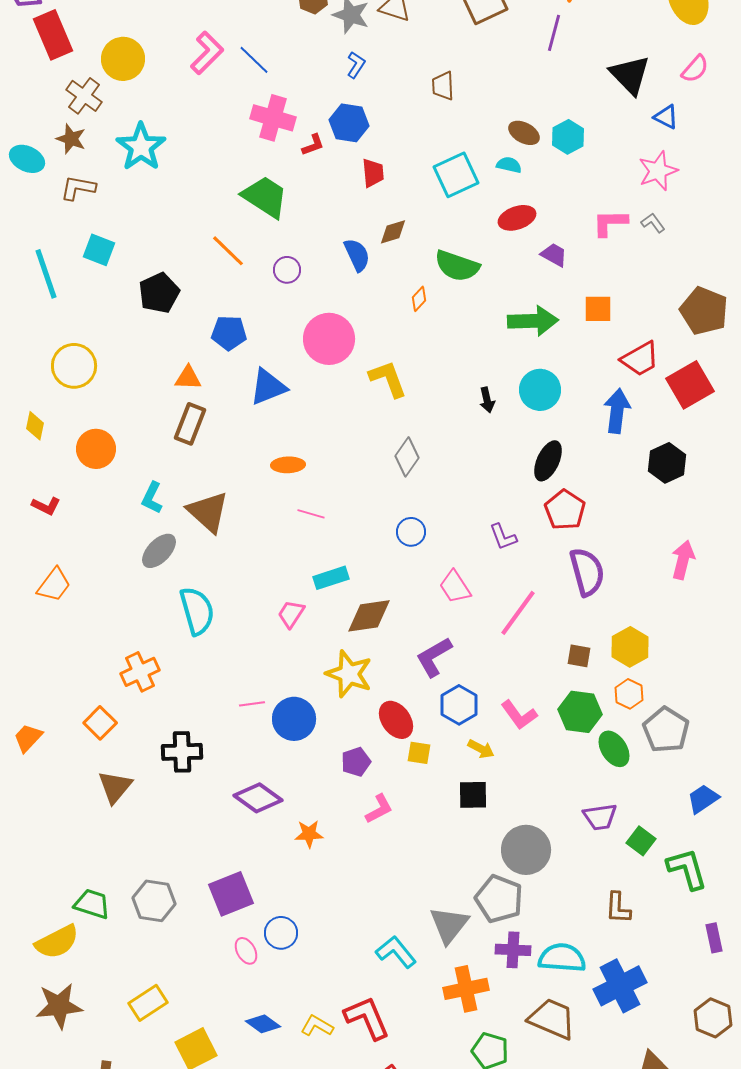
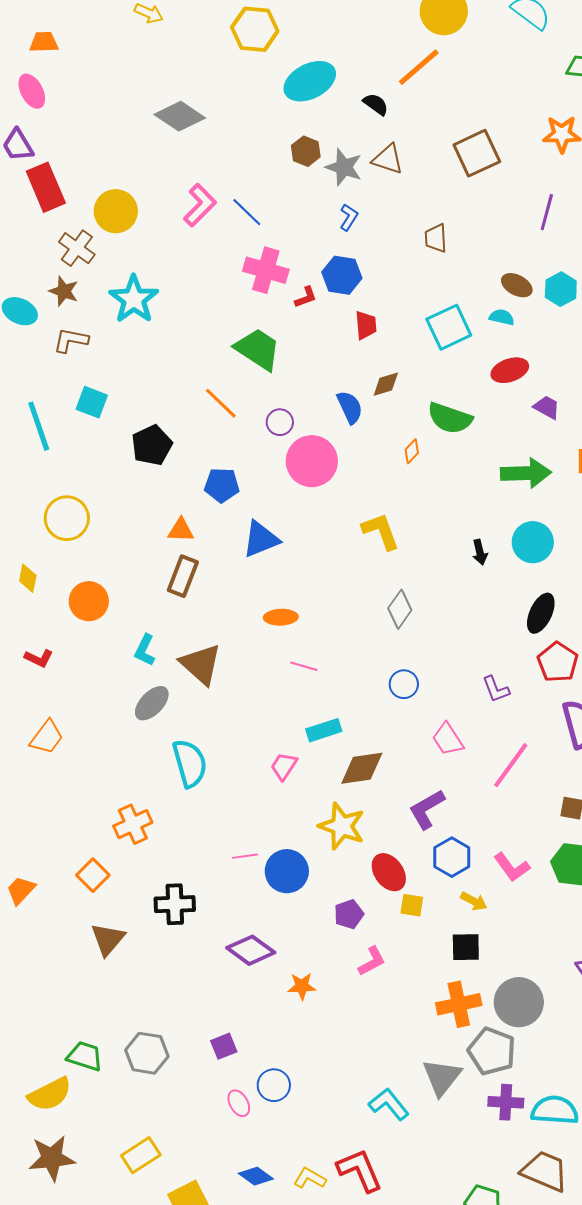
purple line: (554, 33) -> (547, 212), moved
pink circle: (329, 339) -> (312, 461), moved
purple square: (231, 894) -> (224, 1046), size x0.6
orange cross: (466, 989) -> (459, 1004), moved

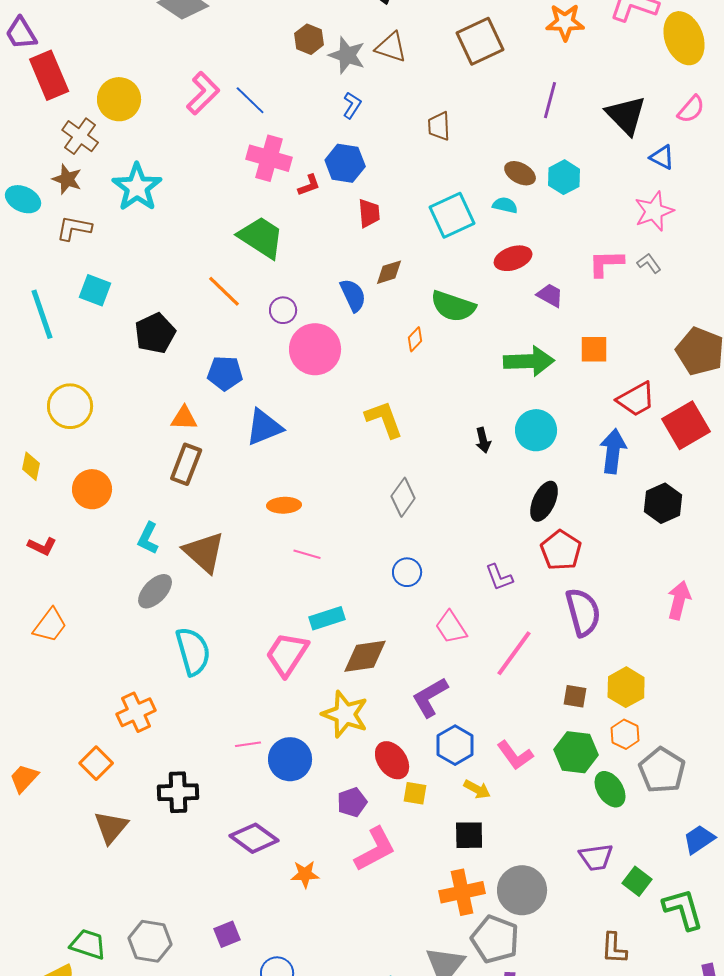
pink trapezoid: (284, 766) -> (287, 654), size x1.6
pink L-shape: (372, 961) -> (375, 849), size x1.5

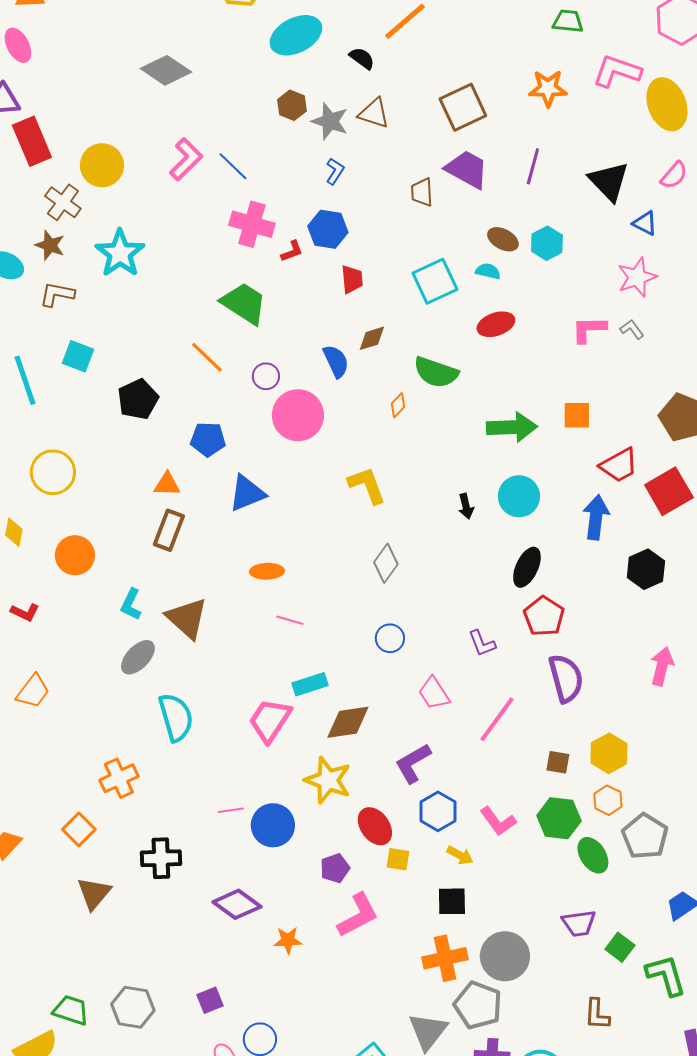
purple trapezoid: (550, 295) -> (467, 169), moved, size x1.6

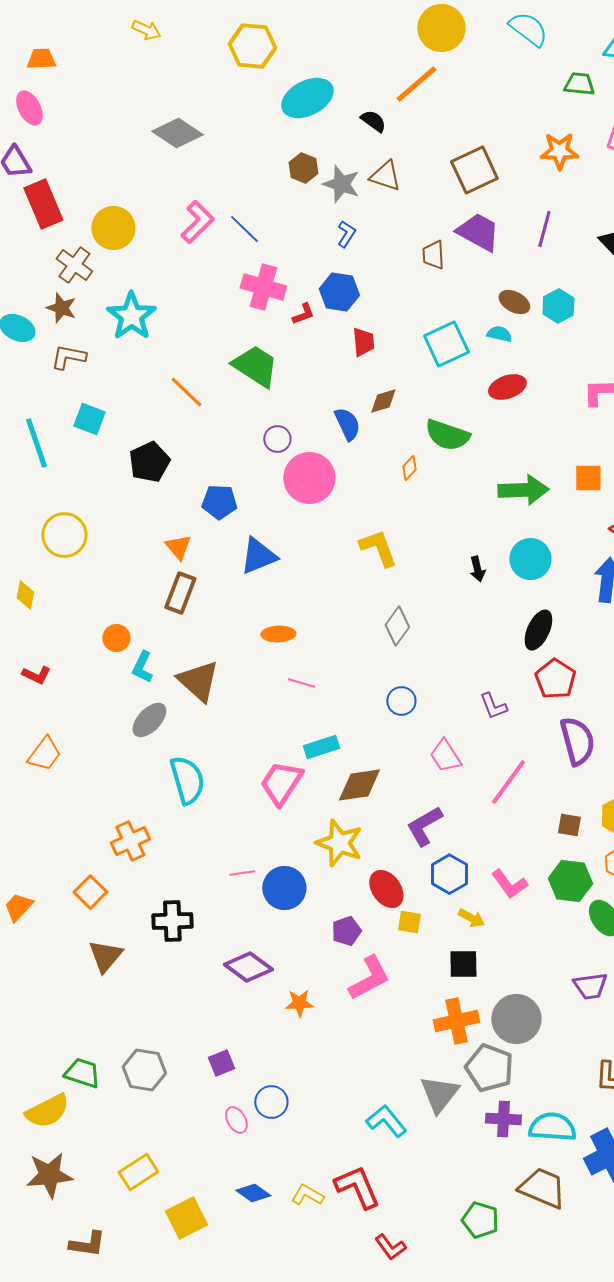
orange line: (207, 357) -> (186, 392), moved
orange triangle: (167, 484) -> (178, 547), turned 48
orange circle: (75, 555) -> (116, 638), moved, size x0.7

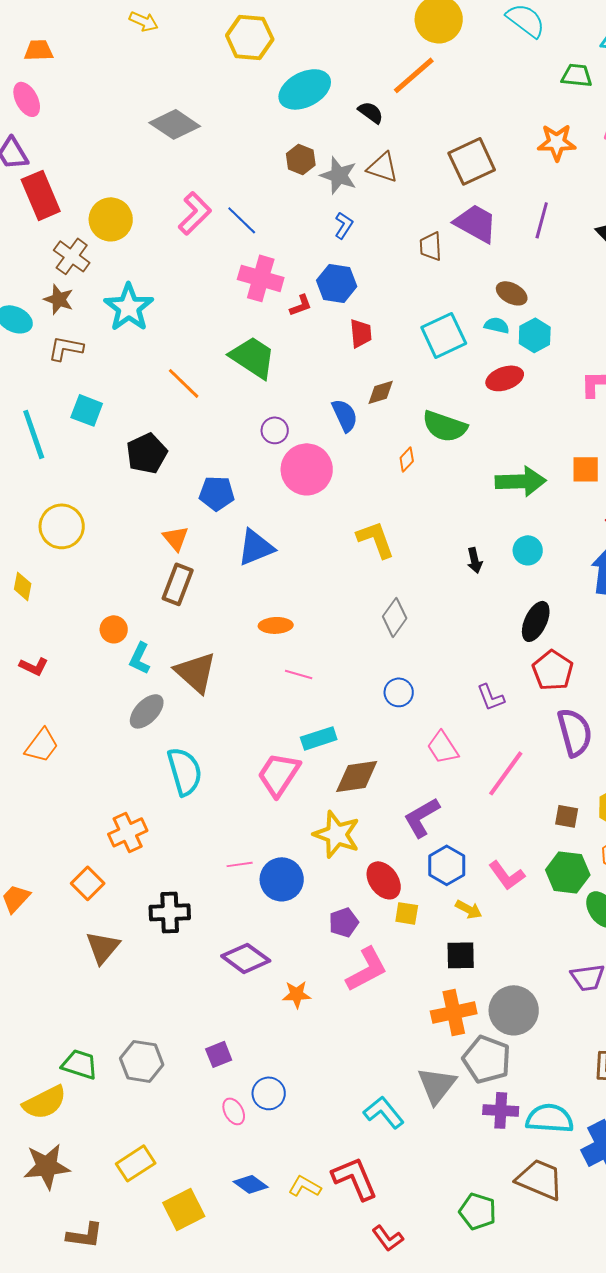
cyan hexagon: (558, 306) -> (535, 335), moved
cyan circle: (530, 559) -> (528, 550), size x0.7

